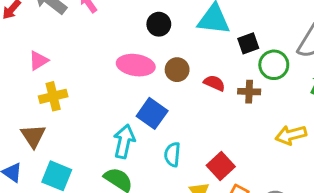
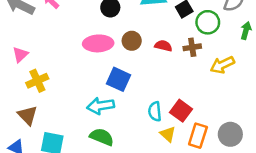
yellow arrow: (291, 135) -> (222, 65), moved
cyan arrow: (124, 141) -> (101, 106), turned -100
cyan semicircle: (172, 154) -> (155, 111), moved

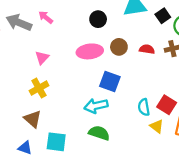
pink triangle: (20, 55) -> (42, 58), moved

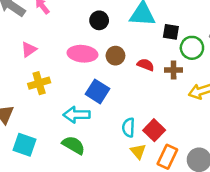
black square: (163, 16) -> (171, 32), turned 32
yellow cross: (39, 88) -> (39, 83), moved

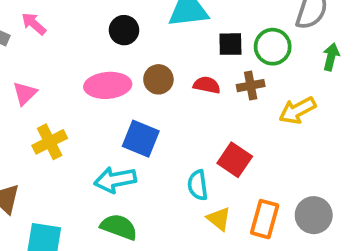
black square: (171, 32) -> (230, 44), moved
red square: (154, 130) -> (235, 160), moved

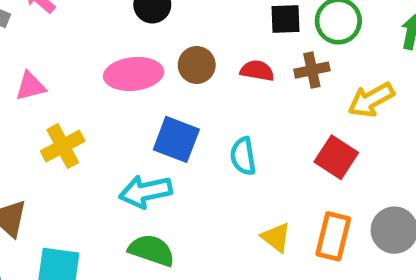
pink triangle: (25, 93) -> (30, 86), turned 32
red square: (235, 160) -> (336, 157), moved
cyan semicircle: (198, 185) -> (243, 156), moved

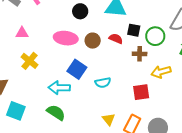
red semicircle: (257, 71) -> (116, 39), moved
yellow cross: (63, 146) -> (29, 61), turned -36
cyan semicircle: (243, 156) -> (103, 83), turned -105
red square: (336, 157) -> (141, 92), turned 36

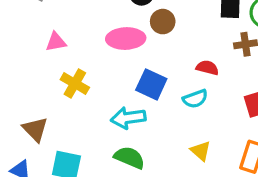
red semicircle: (116, 39) -> (207, 68), moved
brown circle: (93, 41) -> (163, 22), moved
yellow triangle: (109, 119) -> (201, 151), moved

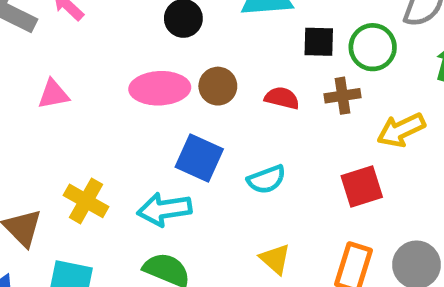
brown circle: (163, 22) -> (218, 86), moved
red semicircle: (207, 68) -> (282, 98), moved
yellow cross: (75, 84) -> (86, 201), moved

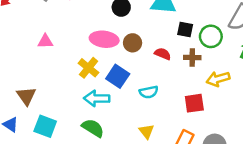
pink triangle: (53, 94) -> (45, 41), moved
yellow cross: (86, 201) -> (89, 68), moved

